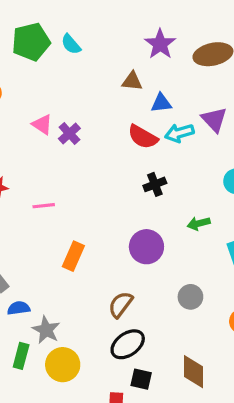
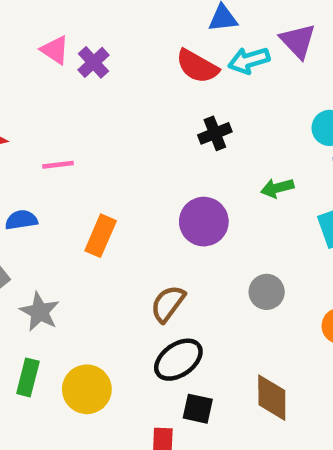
blue semicircle: (19, 308) -> (21, 220), moved
gray star: (46, 330) -> (40, 312), moved

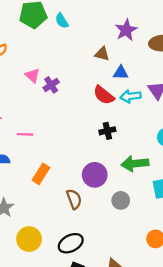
green arrow: (277, 188) -> (135, 164), size x1.6
gray circle: (267, 292) -> (121, 200), moved
brown semicircle: (168, 304) -> (74, 199), moved, turned 114
yellow circle: (87, 389) -> (29, 239), moved

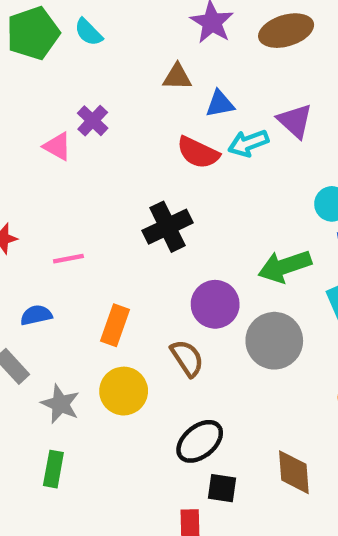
purple cross: (51, 85) -> (93, 121), moved
black cross: (107, 131) -> (168, 227), moved, size x1.5
gray circle: (121, 200) -> (274, 341), size x1.6
yellow circle: (29, 239) -> (124, 391), moved

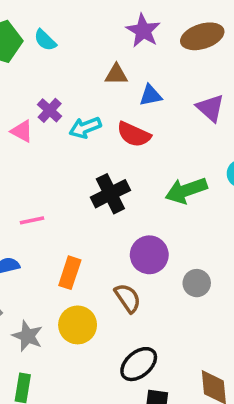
cyan arrow: (248, 143) -> (85, 128), moved
green arrow: (285, 266) -> (186, 190), moved
gray circle: (274, 341) -> (197, 283), size x0.6

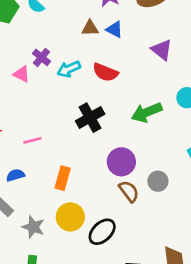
blue triangle: (151, 95) -> (114, 29), moved, turned 42
brown semicircle: (128, 298) -> (129, 191), moved
black ellipse: (139, 364) -> (102, 232), moved

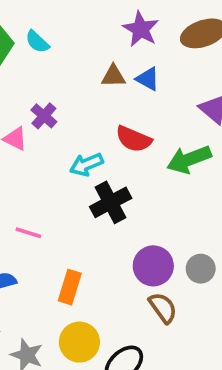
cyan arrow: (69, 69) -> (86, 164), moved
green arrow: (147, 112) -> (189, 159), moved
pink line: (32, 140) -> (28, 233), turned 30
gray circle: (158, 181) -> (201, 269), moved

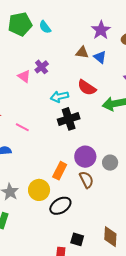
orange rectangle: (70, 287) -> (60, 171), moved

